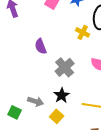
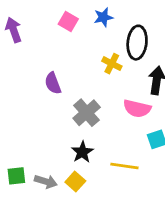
gray arrow: (36, 101) -> (46, 181), moved
green square: (15, 112) -> (16, 176), turned -32

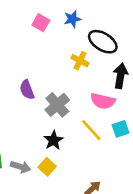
black ellipse: (137, 43) -> (103, 42), turned -64
purple semicircle: (53, 83) -> (27, 90), moved
yellow line: (124, 166) -> (91, 130), moved, turned 40

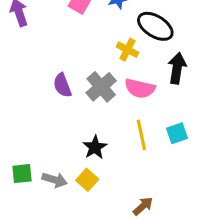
pink semicircle: (103, 101) -> (140, 88), moved
gray cross: (57, 105) -> (101, 87), moved
yellow line: (91, 130) -> (141, 135), turned 30

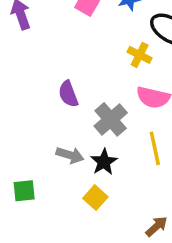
gray cross: (101, 87) -> (111, 119), moved
gray arrow: (55, 180) -> (70, 155), moved

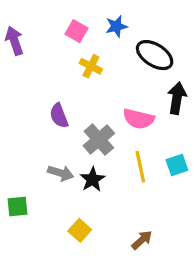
yellow cross: (140, 55) -> (91, 66), moved
yellow square: (95, 198) -> (80, 230), moved

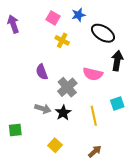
yellow line: (140, 167) -> (94, 116), moved

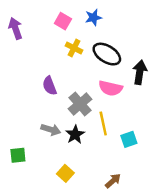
black ellipse: (103, 33) -> (107, 54), moved
cyan square: (117, 104) -> (129, 139), moved
yellow line: (94, 116) -> (103, 123), moved

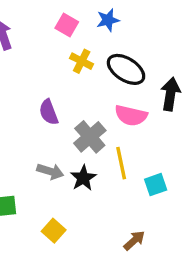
yellow square: (65, 173) -> (54, 231), moved

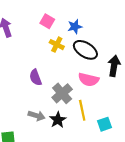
blue star: (108, 20) -> (75, 27), moved

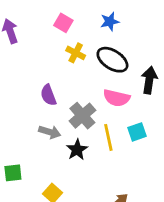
blue star: (75, 27) -> (110, 22), moved
gray arrow: (37, 116) -> (50, 132), moved
cyan square: (105, 124) -> (137, 132), moved

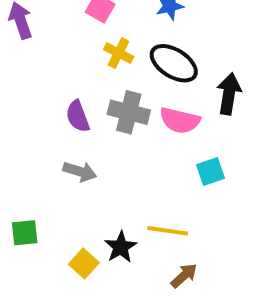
gray cross: (82, 116) -> (129, 112), moved, turned -35
yellow line: (108, 137) -> (168, 231), moved, turned -70
black star: (77, 150) -> (121, 247), moved

